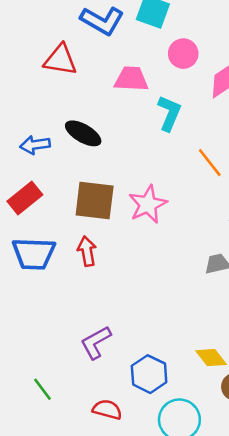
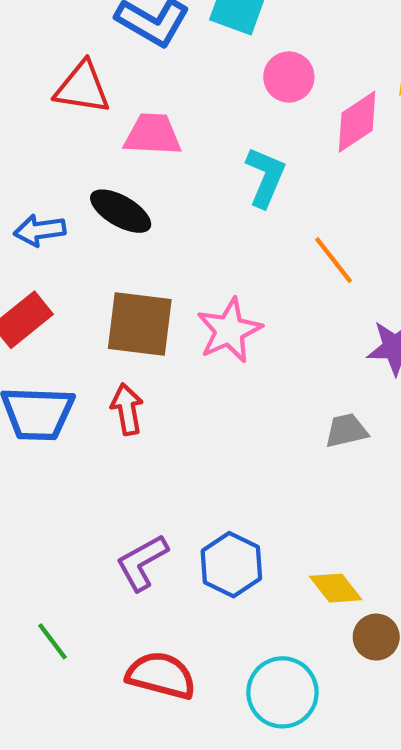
pink trapezoid: (131, 79) -> (153, 134), moved
blue hexagon: (149, 374) -> (231, 565), moved
red semicircle: (107, 410) -> (161, 675), size x1.4

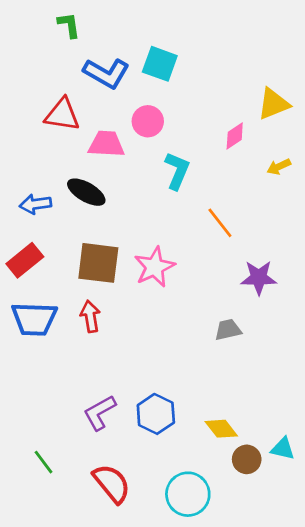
pink circle: (289, 77) -> (148, 121), moved
pink diamond: (357, 122) -> (235, 136), size x0.7
red semicircle: (161, 675) -> (112, 483), turned 36

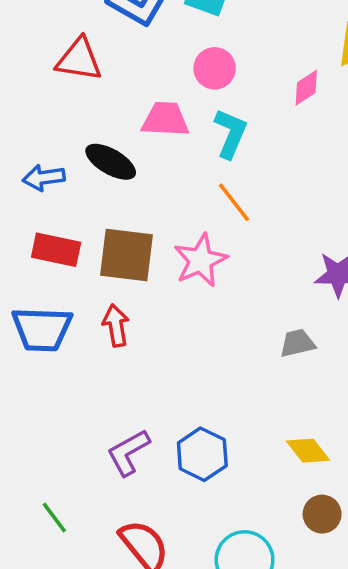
pink circle: (148, 121) -> (215, 68), moved
pink trapezoid: (106, 144) -> (165, 119), moved
orange line: (220, 223) -> (234, 202), moved
red rectangle: (25, 260) -> (56, 250), moved, turned 51
yellow diamond: (221, 429) -> (308, 451), moved

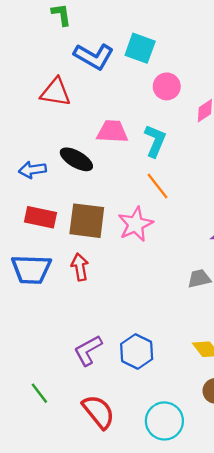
pink circle: (215, 68) -> (167, 86), moved

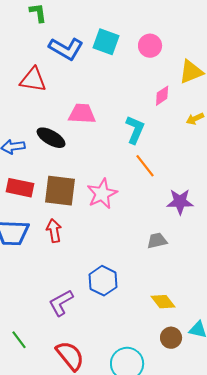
pink circle: (167, 86) -> (150, 46), moved
cyan L-shape: (155, 141) -> (135, 130), moved
orange line: (157, 186) -> (145, 166), moved
blue hexagon: (137, 352) -> (103, 281), moved

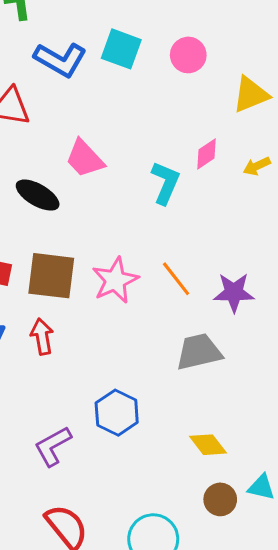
pink diamond: (162, 96) -> (207, 154), moved
pink trapezoid: (82, 114) -> (85, 158), turned -136
orange line: (145, 166) -> (176, 279), moved
gray trapezoid: (157, 241) -> (199, 352), size x1.5

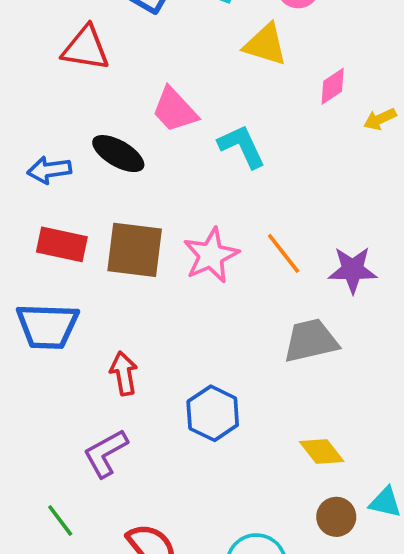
yellow triangle: (251, 95) -> (265, 45), moved, turned 39
pink diamond: (207, 154) -> (333, 86), moved
cyan L-shape: (165, 183) -> (242, 146), moved, turned -48
red arrow: (42, 337) -> (124, 373), moved
purple L-shape: (53, 446) -> (106, 453), moved

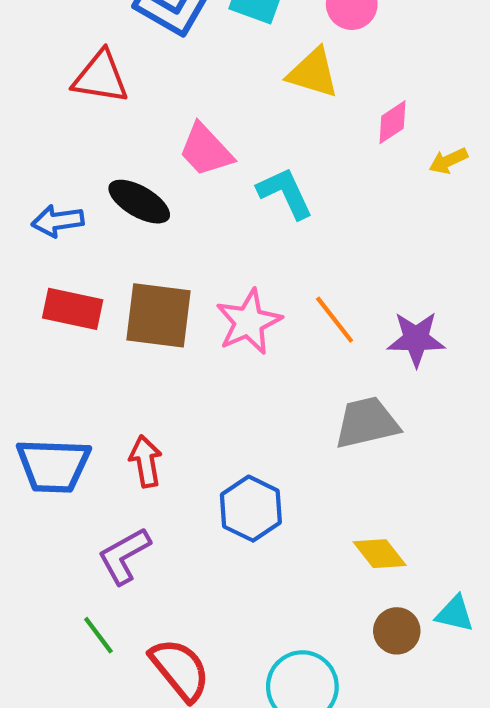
blue trapezoid: (47, 326) -> (53, 466), moved
green line: (60, 520) -> (98, 635), moved

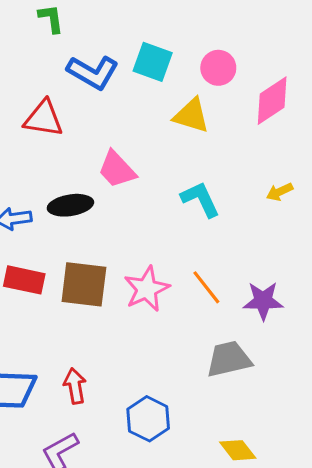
pink diamond: (393, 122) -> (272, 101), moved, size x1.6
yellow arrow: (448, 161) -> (280, 192), moved
cyan L-shape: (285, 193) -> (200, 199), moved
black ellipse: (139, 202) -> (70, 205), turned -39

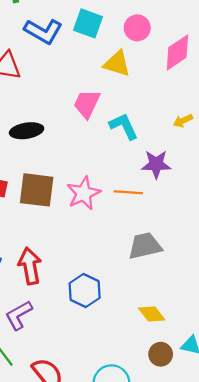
pink trapezoid: (117, 169) -> (87, 104), moved, turned 68
orange line: (206, 287) -> (128, 192), turned -48
purple star: (263, 301) -> (156, 164), moved
red arrow: (75, 386) -> (30, 266), size x1.4

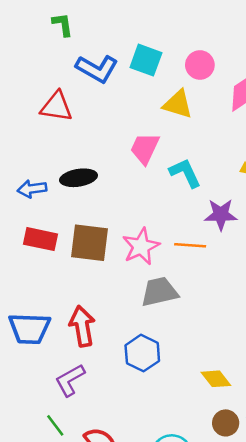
gray trapezoid: (145, 246) -> (159, 292), moved

